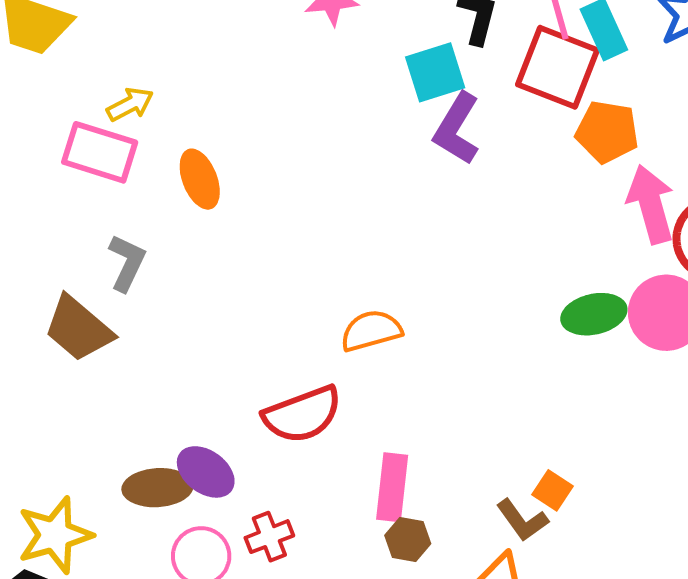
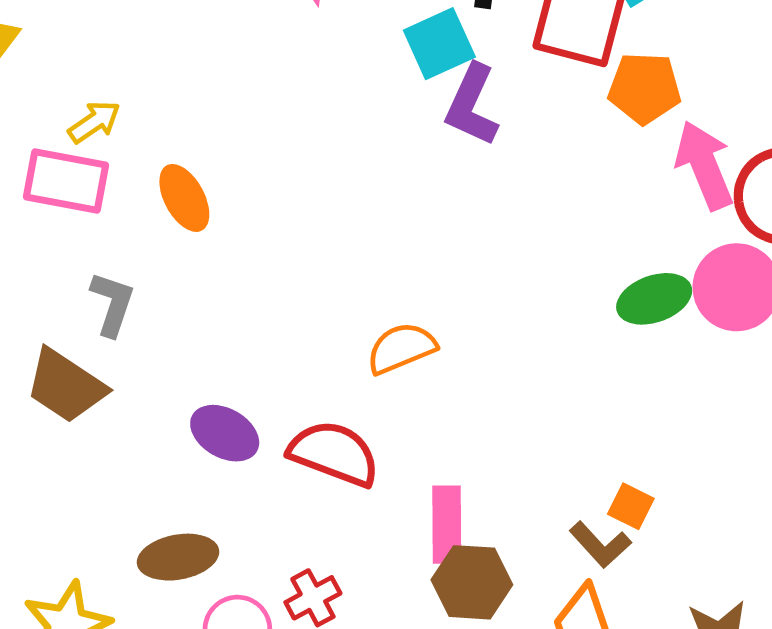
red semicircle: (302, 414) -> (334, 453), turned -132
purple ellipse: (206, 472) -> (225, 433), moved
brown hexagon: (408, 540) -> (472, 582), size x1.5

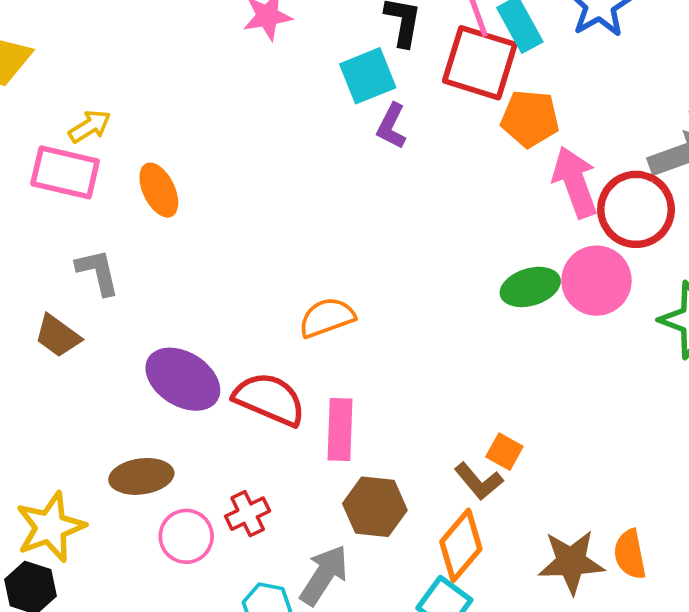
purple L-shape: (472, 105) -> (392, 126), size x0.7
gray L-shape: (112, 304) -> (98, 272), turned -34
brown trapezoid: (66, 386) -> (58, 336), size x0.7
purple ellipse: (225, 433) -> (183, 379), size x1.4
pink rectangle: (447, 525) -> (340, 430), moved

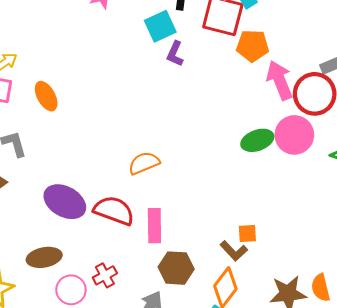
orange square: (504, 452) -> (247, 234), turned -30

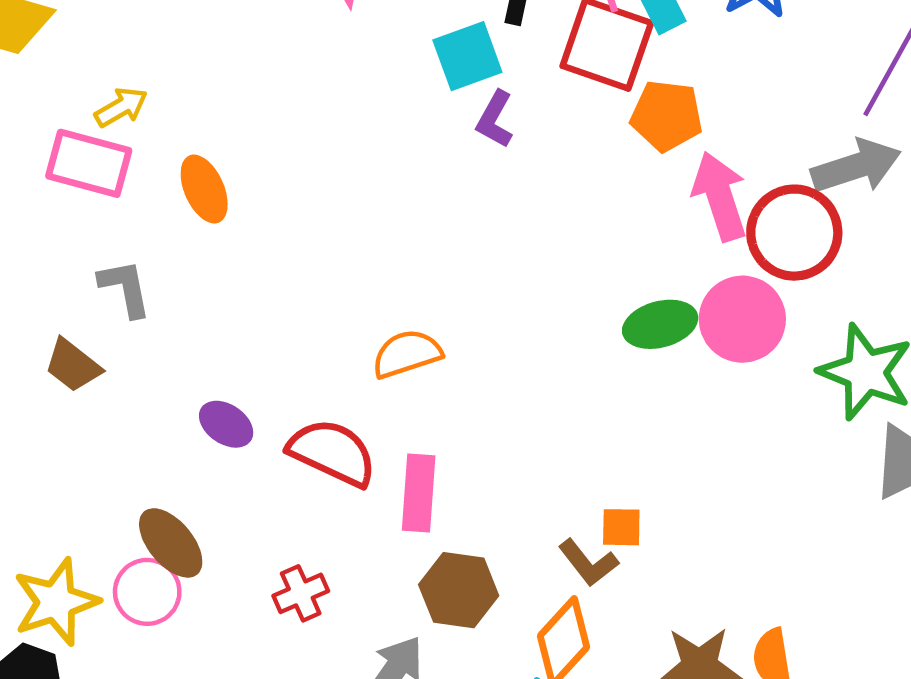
purple ellipse: (65, 202) -> (226, 424), size x0.6
brown ellipse: (44, 257) -> (171, 543), turned 56
pink circle: (71, 290) -> (147, 592), moved

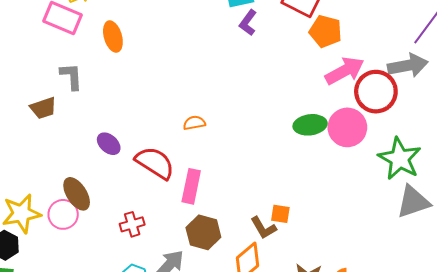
pink arrow: (720, 196) -> (345, 71), turned 72
orange semicircle: (407, 354) -> (194, 123), size x0.7
brown trapezoid: (73, 365) -> (43, 108), turned -64

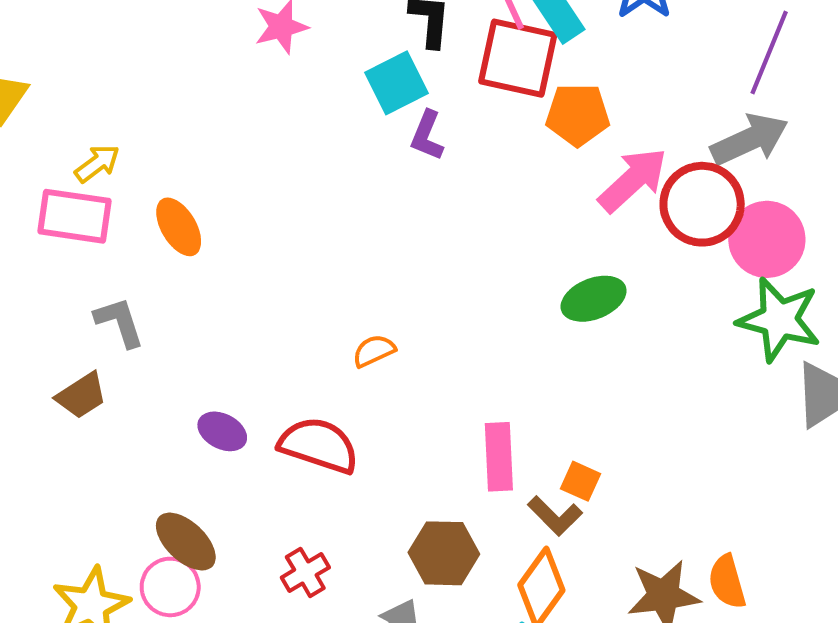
pink circle: (347, 127) -> (767, 239), moved
pink rectangle: (191, 186) -> (499, 457), moved
orange square: (280, 214) -> (580, 481), turned 30

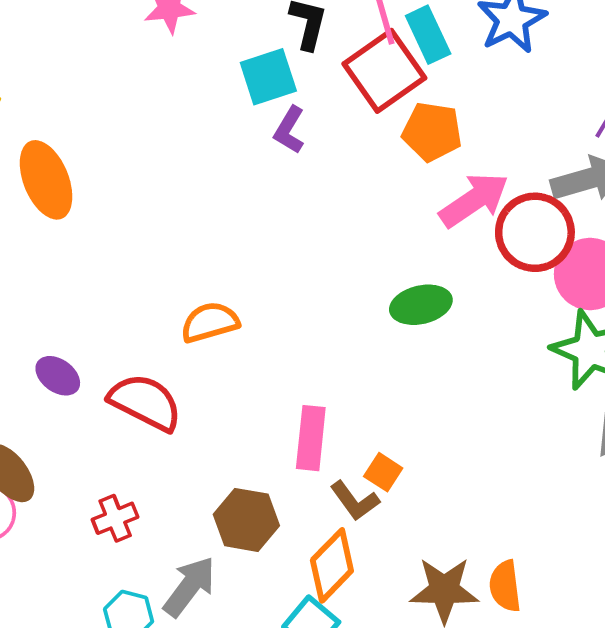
red square: (518, 58) -> (384, 71), turned 34
orange ellipse: (179, 227) -> (46, 180), size x1.4
orange semicircle: (374, 351) -> (210, 322), size x1.4

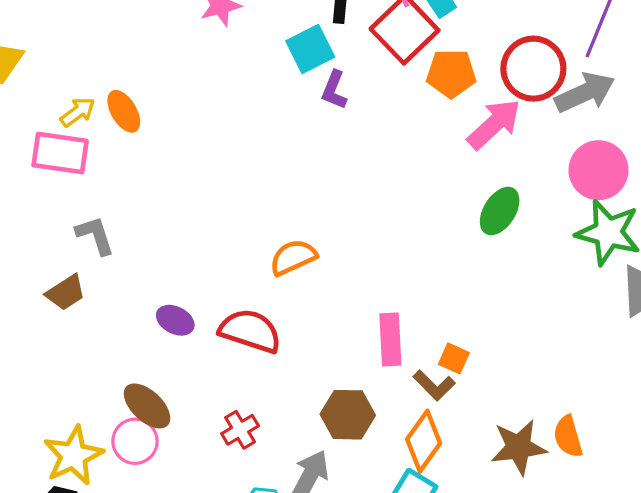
orange ellipse: (46, 180) -> (124, 111), moved, size x0.7
red circle: (535, 232) -> (533, 69), moved
green ellipse: (421, 305) -> (500, 211), moved, turned -36

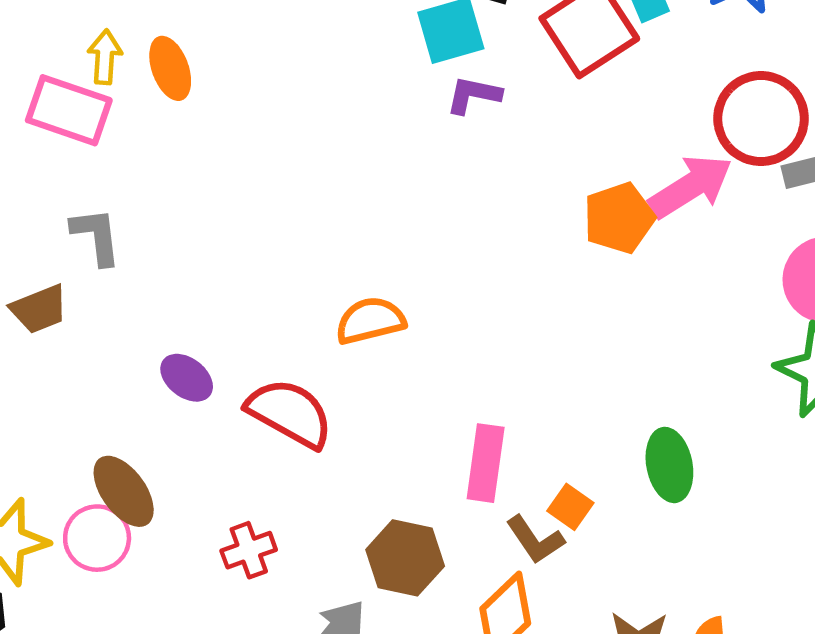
orange pentagon: (451, 73) -> (619, 218), moved, turned -30
purple L-shape: (334, 90) -> (473, 95), turned 69
yellow arrow: (78, 112) -> (105, 57), turned -60
green ellipse: (500, 211) -> (669, 465), moved, turned -54

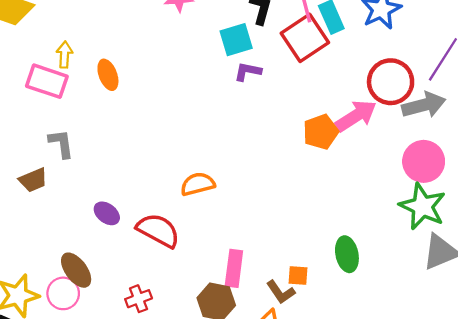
orange ellipse: (170, 68) -> (108, 75), moved
pink rectangle: (486, 463) -> (234, 268), moved
orange square: (570, 507) -> (298, 276), turned -30

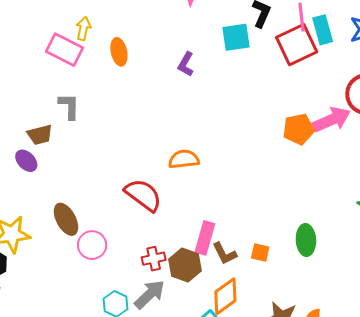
purple L-shape: (248, 71) -> (186, 64), moved, turned -80
purple ellipse: (107, 213) -> (26, 161), moved
brown L-shape: (281, 292) -> (225, 253), moved
pink circle: (63, 293) -> (92, 245), moved
red cross: (139, 299) -> (154, 259), moved

